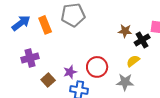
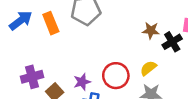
purple cross: (30, 58) -> (32, 77), moved
yellow semicircle: (133, 61) -> (148, 68), moved

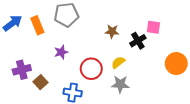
brown star: (151, 31) -> (112, 31), moved
purple star: (82, 82) -> (61, 52), moved

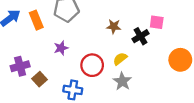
gray star: (120, 84) -> (122, 81), turned 30

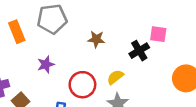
brown star: (114, 26) -> (96, 39), moved

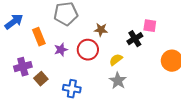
orange rectangle: (17, 32) -> (39, 37), moved
red circle: (82, 85) -> (88, 50), moved

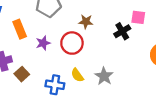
yellow semicircle: (116, 60) -> (77, 75), moved, turned -88

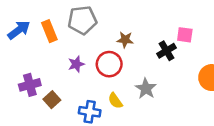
orange rectangle: (20, 29) -> (49, 31), moved
gray star: (104, 76) -> (146, 89), moved

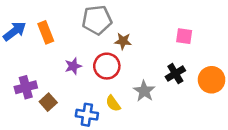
gray pentagon: (82, 20) -> (97, 20), moved
black cross: (167, 51) -> (175, 74), moved

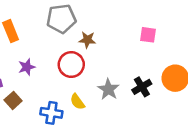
purple star: (73, 66) -> (27, 67), moved
black cross: (175, 74) -> (142, 87), moved

